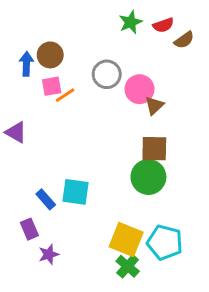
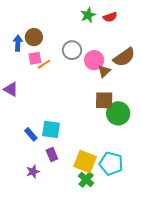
brown semicircle: (184, 40) -> (124, 57), moved, size x1.6
green circle: (148, 177) -> (118, 113), moved
purple rectangle: (29, 229) -> (52, 154), moved

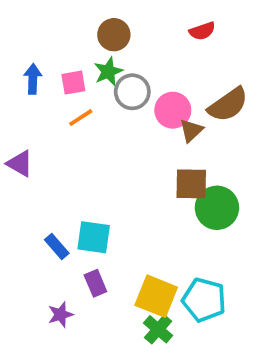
green star: (88, 15) -> (108, 72), moved
brown circle: (34, 37) -> (114, 35), moved
pink square: (35, 58) -> (73, 83), moved

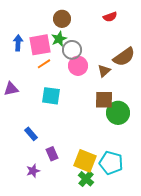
pink square: (73, 83) -> (40, 45), size x1.6
pink circle: (173, 110) -> (78, 66), moved
purple triangle: (20, 164) -> (11, 89), turned -42
cyan square: (94, 237) -> (51, 96), moved

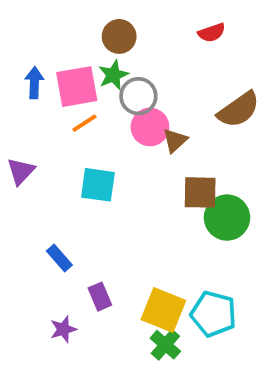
brown triangle: (104, 71) -> (175, 140), moved
purple triangle: (11, 89) -> (21, 171), turned -35

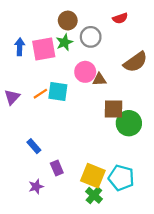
gray circle: (138, 96) -> (91, 37), moved
orange line: (84, 123) -> (40, 94), moved
brown triangle: (175, 140) -> (99, 79), turned 40
cyan square: (98, 185) -> (58, 92), moved

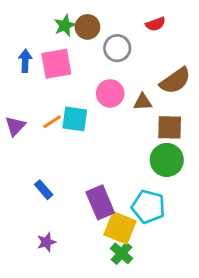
green star: (64, 42) -> (65, 25), moved
brown triangle: (99, 79) -> (143, 102), moved
brown square: (114, 109) -> (170, 127), moved
purple rectangle: (57, 168) -> (100, 202), moved, size x1.6
cyan pentagon: (121, 178) -> (148, 207), moved

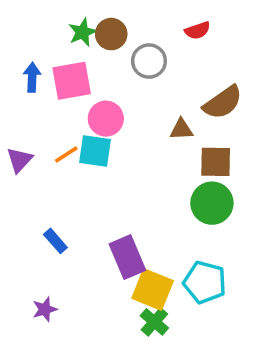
pink circle: (110, 93) -> (106, 119), moved
cyan pentagon: (148, 207) -> (205, 282), moved
purple star: (46, 242) -> (45, 309), moved

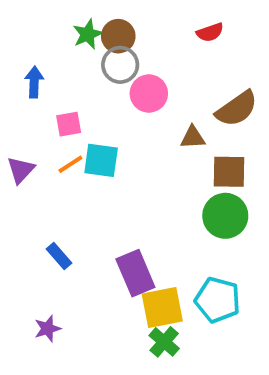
gray circle: (149, 61) -> (120, 65), moved
pink square: (72, 81) -> (69, 124), moved, size x0.6
pink circle: (106, 119) -> (149, 93), moved
yellow square: (153, 289) -> (162, 308), turned -33

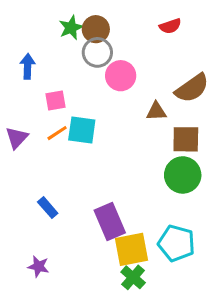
purple star: (48, 329) -> (38, 266), turned 30

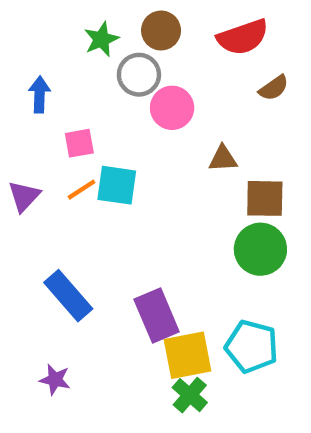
red semicircle: (170, 26) -> (243, 37), size x1.6
brown circle: (96, 29) -> (161, 30), moved
brown semicircle: (192, 88) -> (274, 88), moved, size x0.6
blue rectangle: (48, 208) -> (68, 296), size x1.6

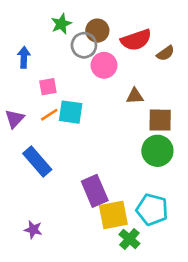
brown circle: (161, 30) -> (97, 31), moved
red semicircle: (243, 37) -> (136, 40), moved
blue rectangle: (68, 296) -> (37, 161), moved
green cross: (190, 395) -> (129, 239), moved

